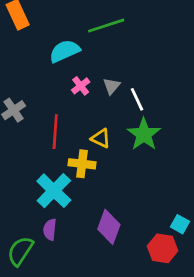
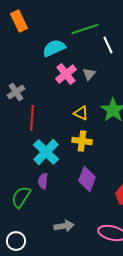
pink cross: (81, 86) -> (66, 74), size x1.5
white line: (137, 99) -> (108, 45), moved
red line: (55, 132) -> (32, 118), moved
yellow cross: (82, 164) -> (82, 141), moved

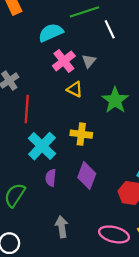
yellow triangle: (81, 113) -> (75, 89), moved
purple semicircle: (43, 181) -> (51, 178), moved
gray arrow: (64, 226) -> (62, 227), turned -90

